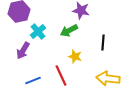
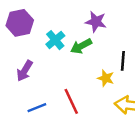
cyan cross: (38, 32) -> (55, 40), moved
yellow star: (75, 57) -> (106, 78), moved

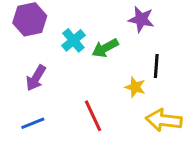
purple star: (96, 22) -> (141, 19), moved
blue line: (37, 108) -> (33, 123), moved

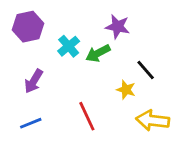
purple star: (141, 19) -> (118, 27), moved
black line: (156, 66) -> (146, 70), turned -45

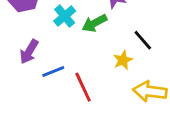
yellow star: (126, 90) -> (123, 60), turned 30
blue line: (31, 123) -> (53, 71), moved

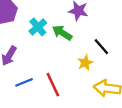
green arrow: (94, 23) -> (62, 33), turned 60
blue line: (53, 71) -> (24, 82), moved

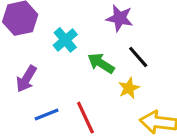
green arrow: (62, 33) -> (101, 63), moved
black line: (101, 47) -> (138, 57), moved

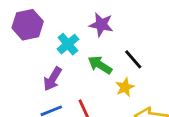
purple star: (120, 18) -> (101, 25), moved
purple arrow: (26, 79) -> (53, 79), moved

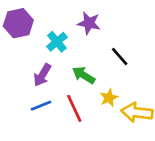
green arrow: (100, 65) -> (84, 75), moved
yellow star: (125, 87) -> (109, 98), moved

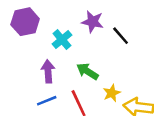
black line: (120, 56) -> (121, 36), moved
purple arrow: (42, 75) -> (48, 71), turned 145

